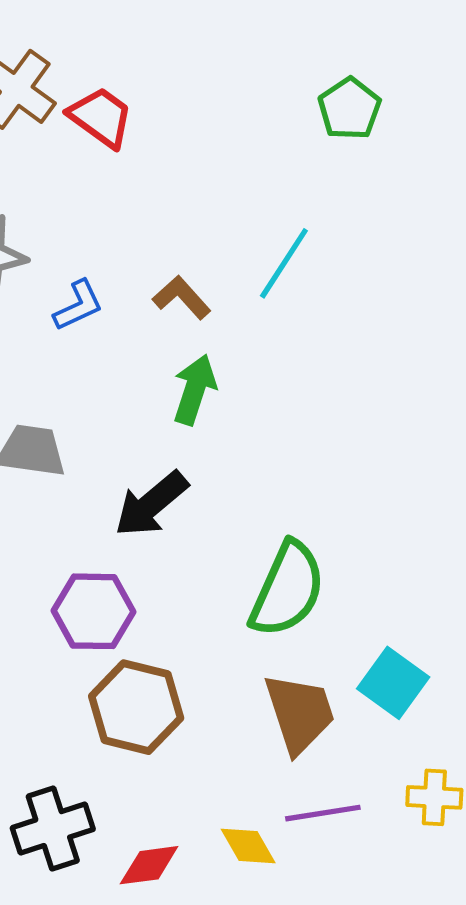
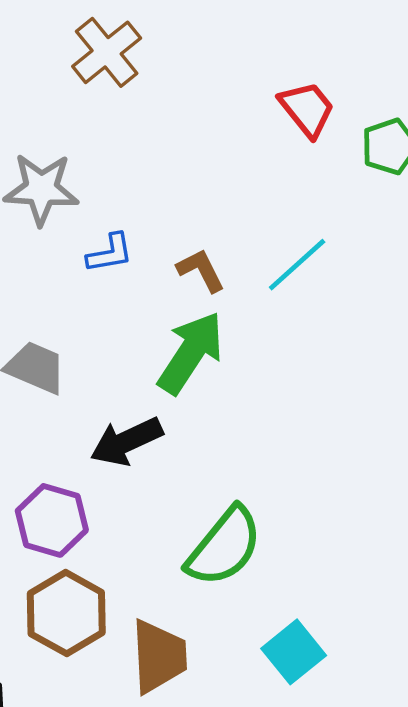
red trapezoid: (101, 117) -> (307, 109), moved
green arrow: (195, 390) -> (191, 353), size x1.4
brown trapezoid: (300, 713) -> (159, 656), moved

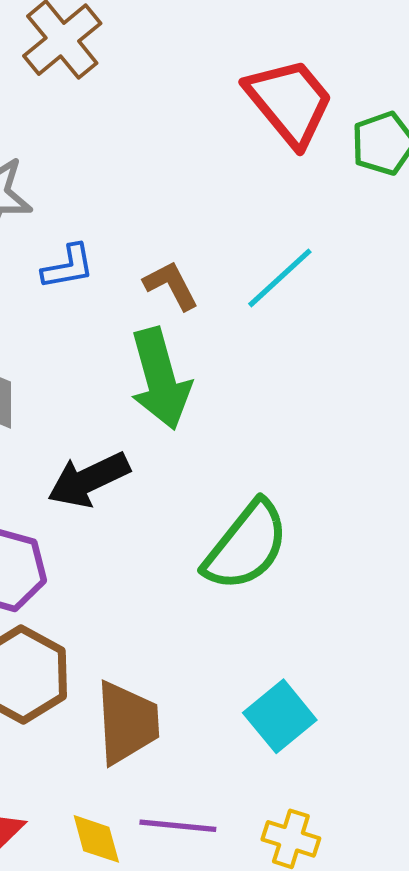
red trapezoid: (307, 109) -> (290, 102), size x1.4
green arrow: (191, 353) -> (160, 379), turned 132
green semicircle: (224, 547) -> (246, 546), moved

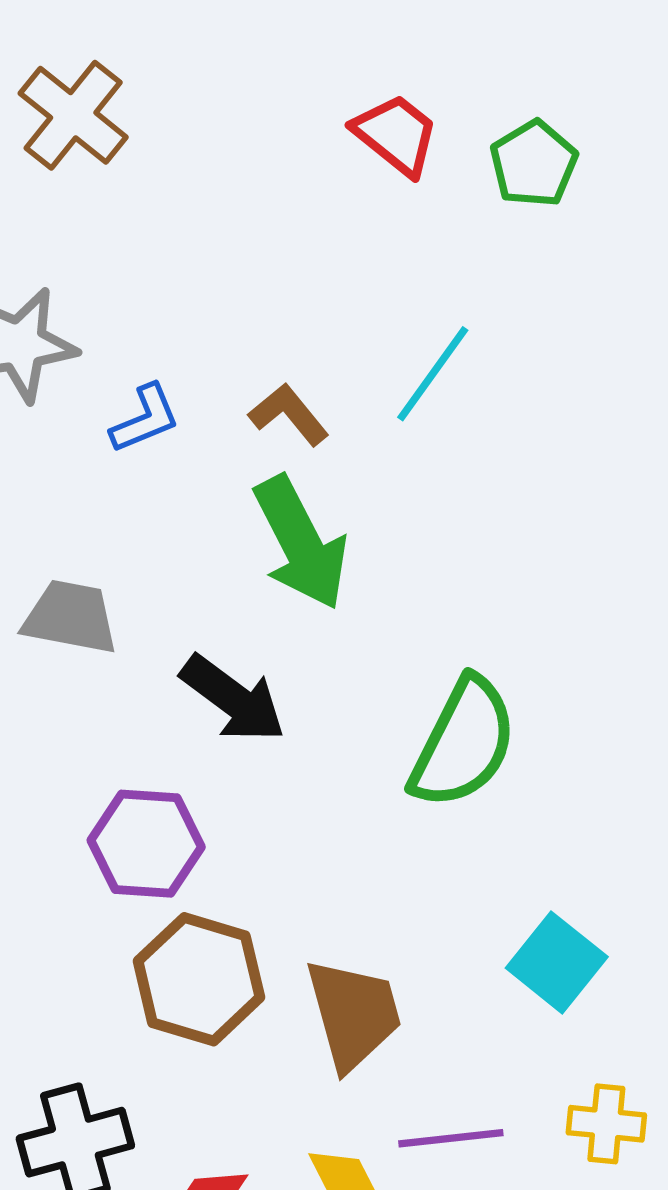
red trapezoid: (290, 102) -> (396, 135), size x0.7
black arrow: (89, 480) -> (233, 699), turned -106

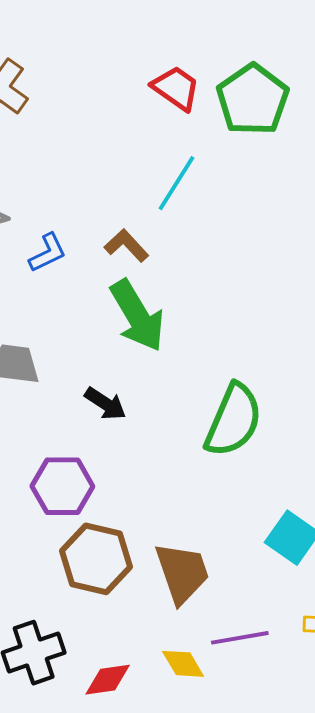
green pentagon: (534, 164) -> (253, 100), size x1.5
cyan line: (433, 374) -> (176, 183), moved
black arrow: (233, 699) -> (105, 404), size x0.7

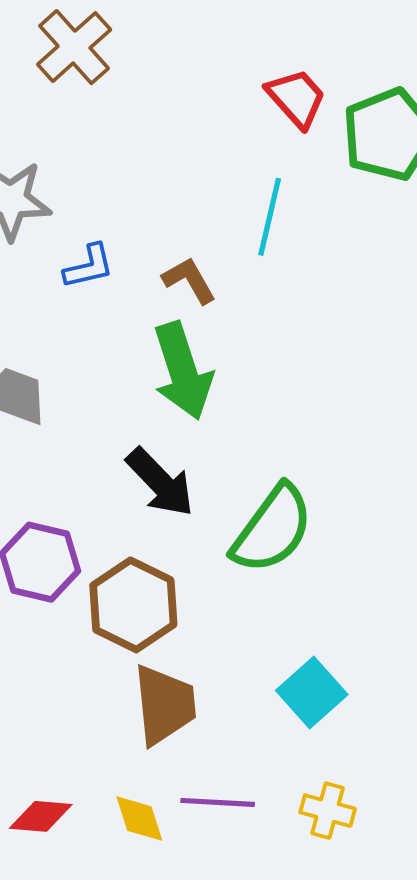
cyan line: (176, 183) -> (270, 217), turned -32
black arrow: (105, 404) -> (160, 482), moved, size x1.4
brown hexagon: (96, 559) -> (133, 605), moved

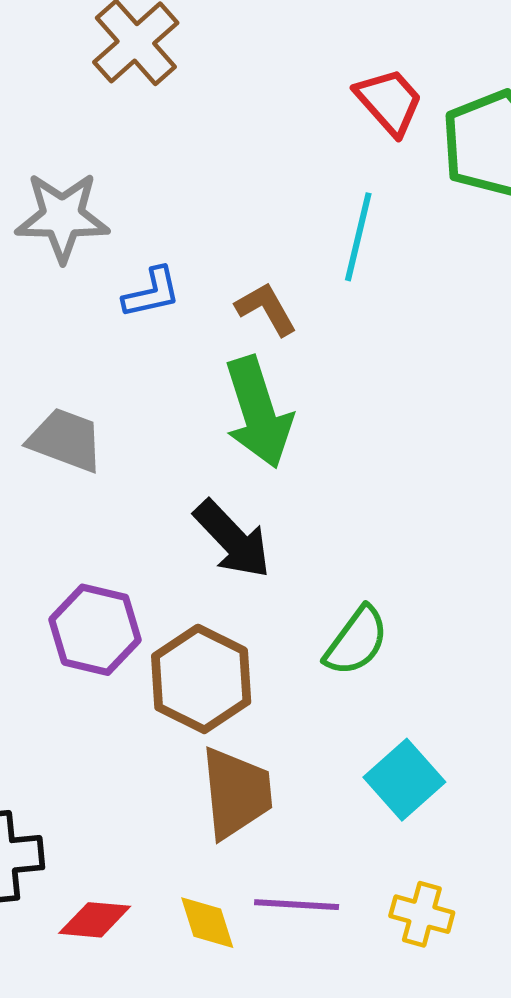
green semicircle: (272, 529) -> (356, 641), moved, size x0.7

